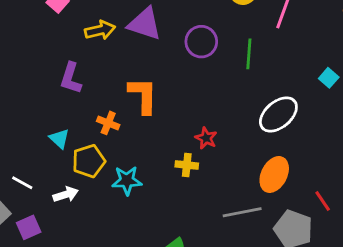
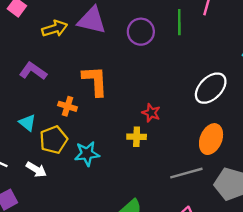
green line: (249, 54) -> (179, 22), moved
purple L-shape: (71, 78) -> (33, 71), turned 112
white arrow: (66, 194) -> (36, 169), turned 54

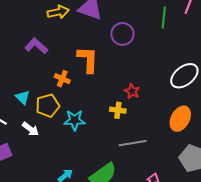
purple circle: (141, 32) -> (122, 34), moved
cyan triangle: (27, 123) -> (23, 97), moved
gray line: (186, 173) -> (133, 143), moved

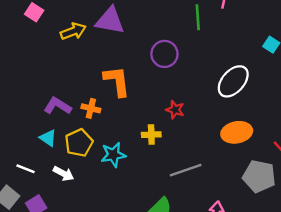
purple circle: (122, 34) -> (164, 54), moved
purple L-shape: (36, 46) -> (58, 106), moved
yellow cross: (118, 110) -> (151, 135), moved
orange ellipse: (180, 119) -> (237, 132), turned 60

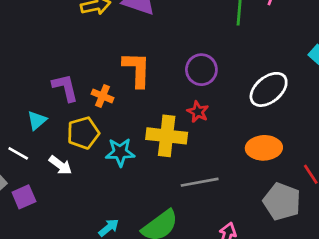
purple circle: (164, 54) -> (201, 70), moved
purple L-shape: (58, 106) -> (65, 88), turned 36
yellow cross: (151, 135) -> (167, 136), size x1.8
cyan triangle: (48, 138) -> (37, 120), moved, turned 36

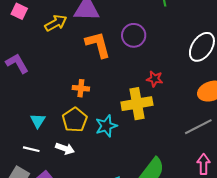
orange L-shape: (137, 69) -> (98, 45), moved
purple circle: (201, 70) -> (134, 35), moved
purple L-shape: (65, 88) -> (17, 63), moved
gray line: (200, 182) -> (198, 127), moved

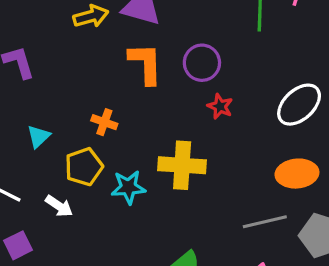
red star: (155, 79) -> (220, 106), moved
cyan triangle: (38, 121) -> (39, 136), moved

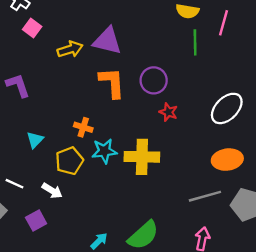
cyan star: (128, 187) -> (104, 151), moved
purple square: (18, 245) -> (36, 221), moved

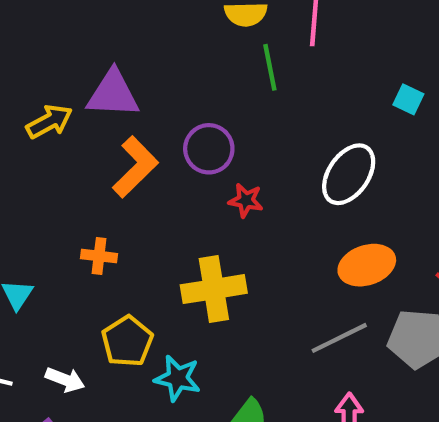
orange L-shape: (112, 83) -> (135, 167), turned 60
cyan star: (104, 151) -> (178, 378), moved, turned 30
yellow pentagon: (69, 161) -> (127, 341), moved

